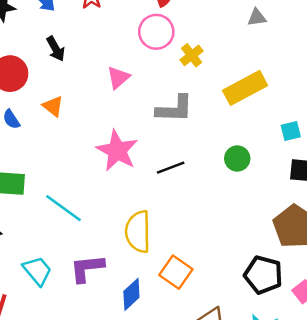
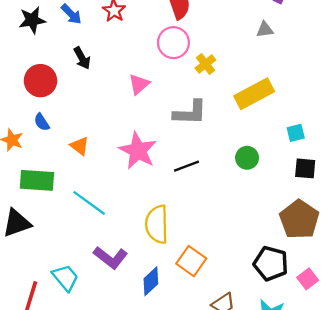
orange triangle: (53, 106) -> (80, 146), moved
purple L-shape: (87, 268) -> (111, 258), turned -136
cyan trapezoid: (37, 271) -> (65, 278), moved

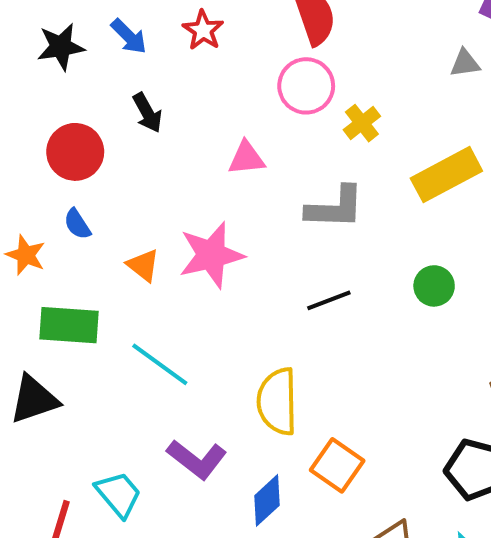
pink triangle: (139, 84) -> (246, 158), turned 35
pink star: (138, 151) -> (211, 255), moved, turned 30

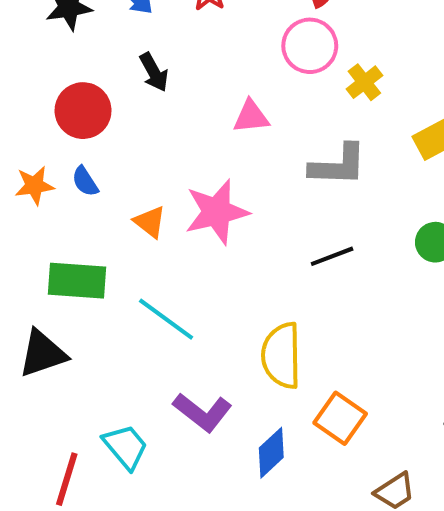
orange star: (26, 255) -> (34, 185), moved, turned -30

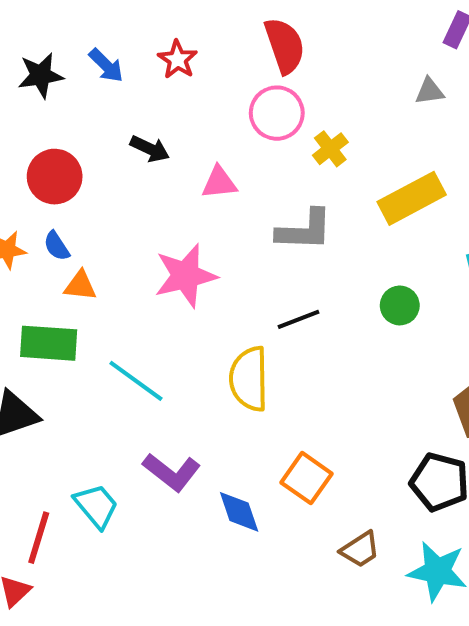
black arrow: (154, 72) -> (150, 149), moved, turned -36
orange triangle: (150, 222) -> (80, 286), moved, turned -32
yellow semicircle: (281, 356) -> (249, 379), moved
blue diamond: (271, 453) -> (239, 512), turned -66

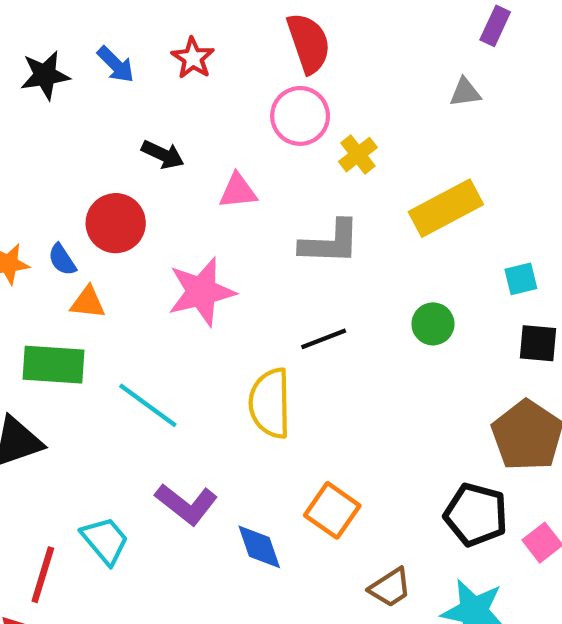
red circle: (55, 177) -> (116, 223), moved

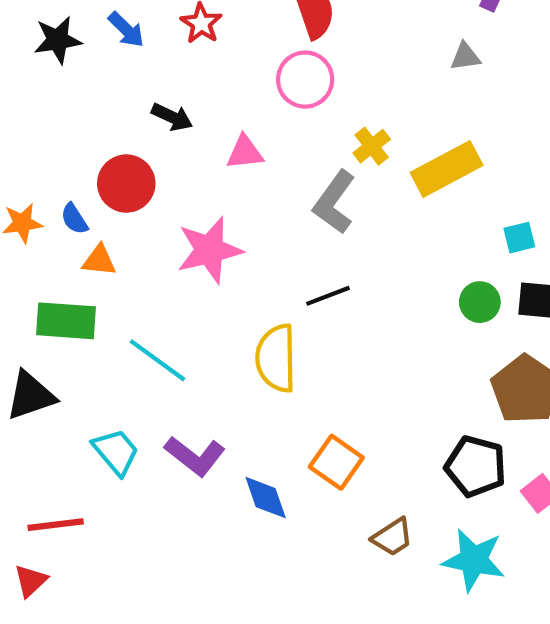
yellow cross: (358, 155) -> (372, 146), moved
gray L-shape: (330, 242) -> (334, 202), turned 124
green circle: (433, 324) -> (480, 302), moved
cyan trapezoid: (105, 540) -> (116, 452), moved
red line: (43, 575) -> (56, 525), turned 66

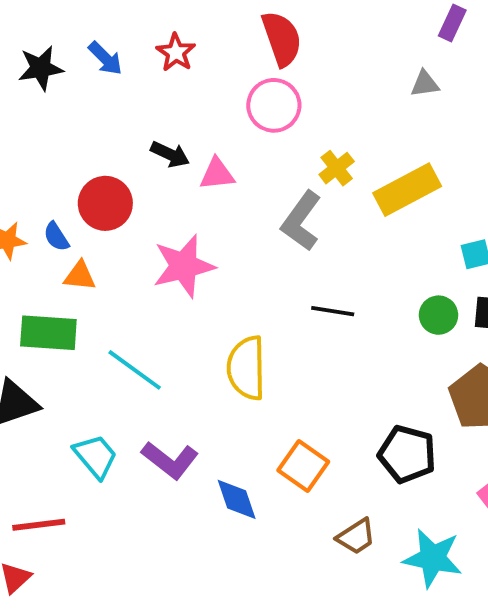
black arrow: (172, 117) -> (170, 154), moved
black line: (328, 296) -> (333, 311), moved, turned 30
black pentagon: (476, 466) -> (407, 454), moved

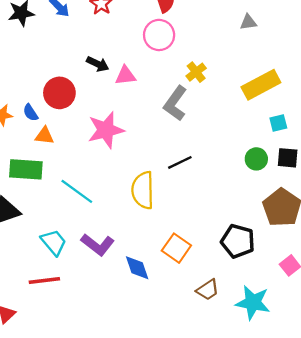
yellow rectangle: (407, 190) -> (261, 85), moved
black line: (333, 311) -> (180, 162), moved, turned -35
red line: (39, 525) -> (44, 281), moved

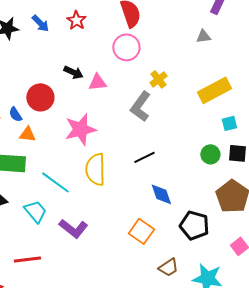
yellow semicircle: (143, 190) -> (95, 169), moved
cyan trapezoid: (54, 242) -> (35, 211), moved
blue diamond: (137, 268) -> (161, 194), moved

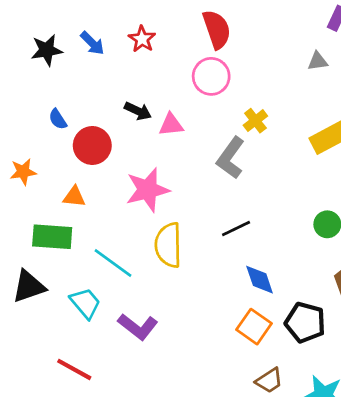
blue semicircle: (15, 114) -> (58, 119), moved
orange square: (141, 231) -> (254, 327), moved
red line: (27, 259) -> (74, 369), turned 36

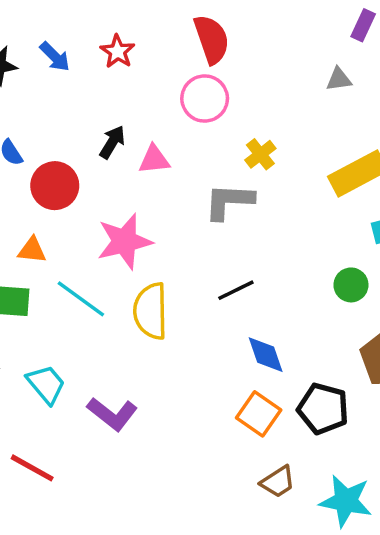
black arrow: (138, 111) -> (112, 142), turned -84
gray L-shape: (231, 158) -> (229, 201), turned 57
cyan line: (113, 263) -> (81, 299), moved

